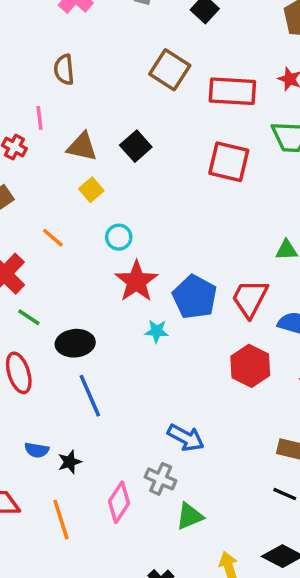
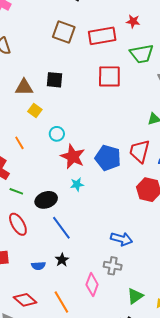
black square: (136, 146) -> (55, 80), turned -30
orange line: (53, 238) -> (19, 143), turned 32
cyan star: (157, 331) -> (77, 184), moved
black star: (70, 462) -> (62, 260), moved
green triangle: (190, 516) -> (135, 296), moved

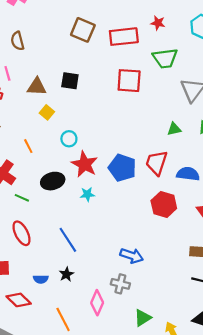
black ellipse: (46, 200) -> (53, 181), moved
red diamond: (25, 300) -> (19, 300), moved

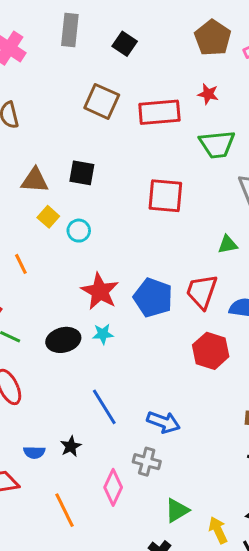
red square: (129, 81) -> (165, 196), moved
cyan circle: (69, 139) -> (79, 231), moved
black ellipse: (53, 181) -> (63, 340), moved
blue line: (68, 240) -> (104, 407), moved

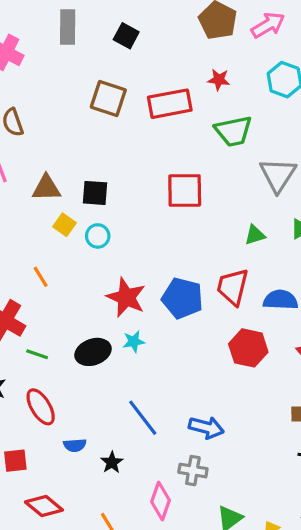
black square: (82, 173) -> (95, 193), moved
blue semicircle: (34, 452) -> (75, 445), moved

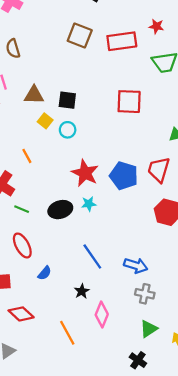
blue semicircle: (75, 445) -> (45, 273), turned -48
black star: (112, 462) -> (82, 291), moved
gray cross: (193, 471) -> (145, 294), moved

